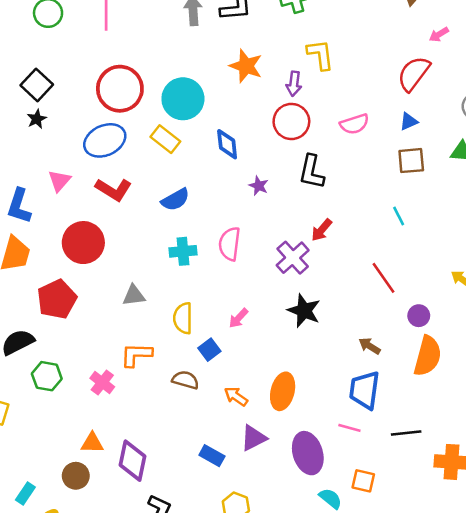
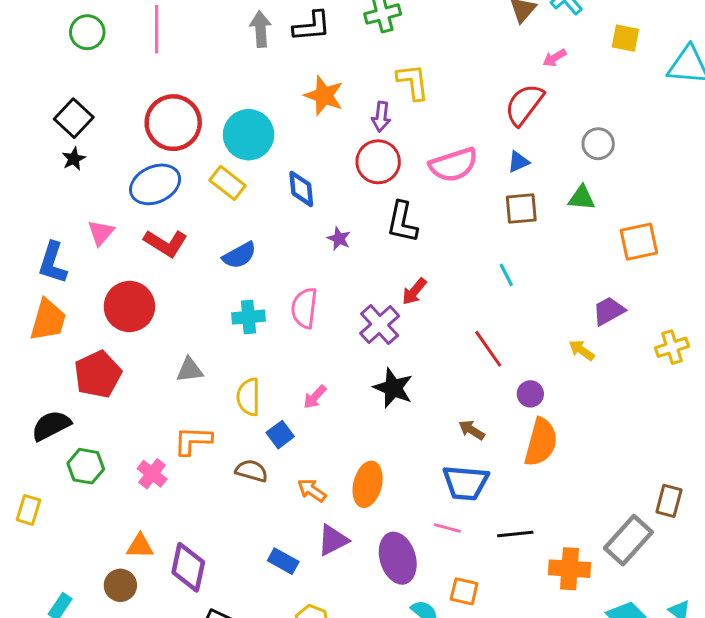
pink semicircle: (354, 124) -> (453, 165), size x1.4
blue trapezoid: (365, 390) -> (466, 483), turned -93

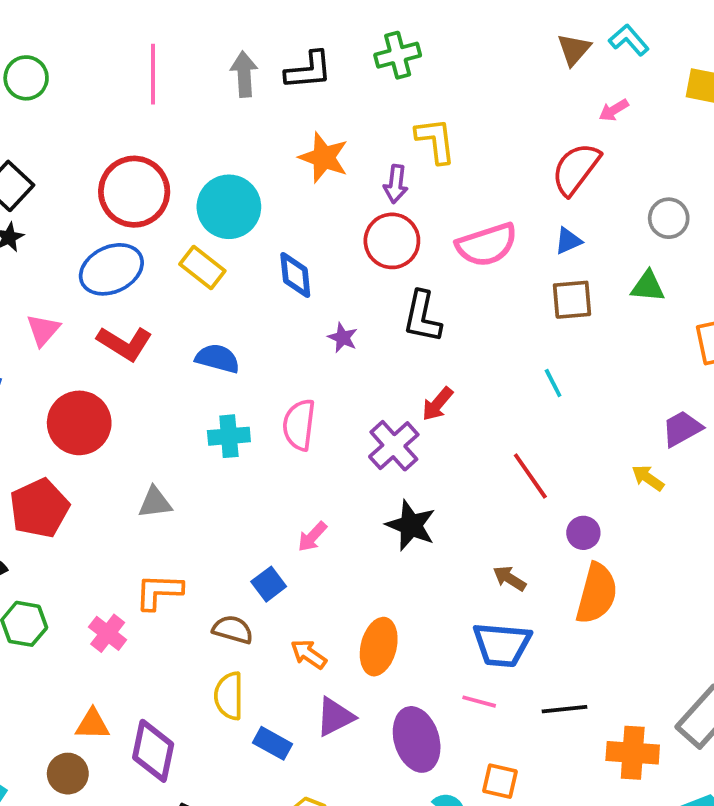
pink line: (157, 29) -> (153, 74), moved
blue semicircle: (239, 255) -> (218, 358), turned -136
yellow semicircle: (249, 397) -> (229, 696), moved

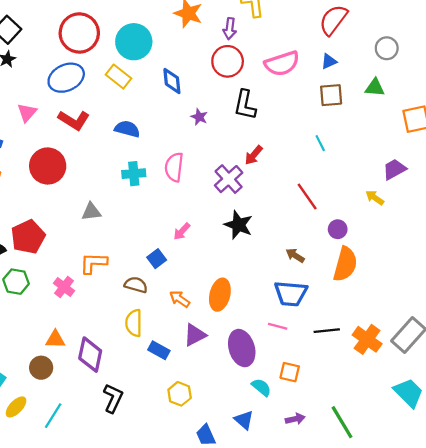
red pentagon: (39, 508) -> (28, 237), moved
orange cross: (633, 753) -> (367, 339), moved, turned 32

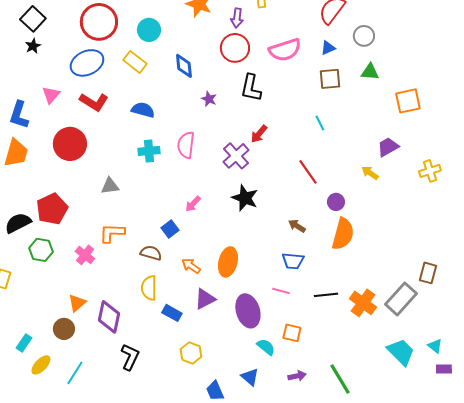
cyan circle: (134, 42) -> (149, 30), size x0.7
gray circle: (387, 48) -> (364, 36), moved
blue trapezoid: (291, 294) -> (293, 261), size x0.7
orange triangle: (55, 339) -> (77, 303), turned -42

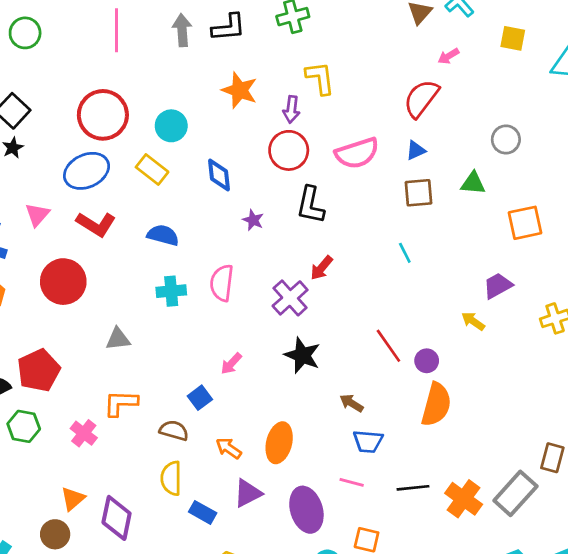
gray circle: (364, 36) -> (506, 139), moved
red line: (308, 172) -> (388, 346), moved
brown arrow: (297, 226) -> (352, 403), moved

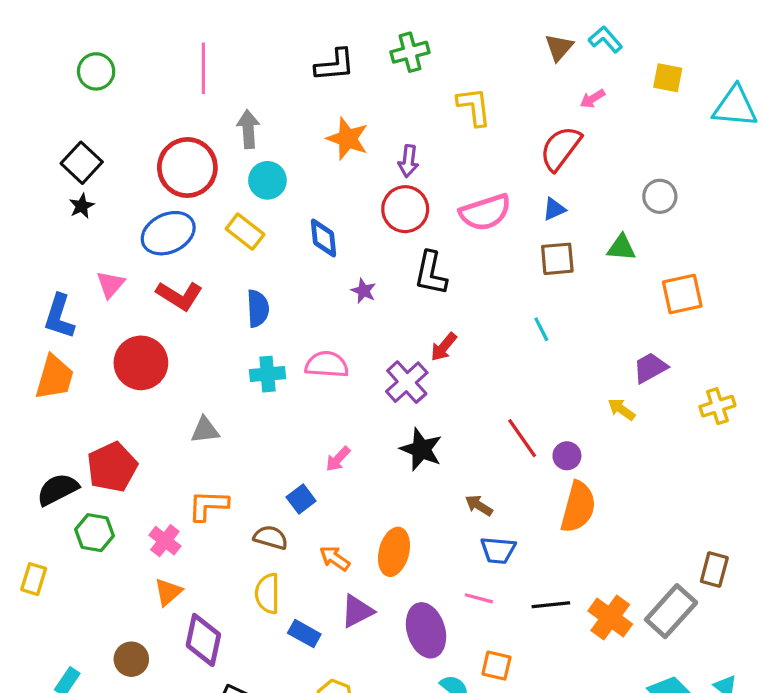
gray arrow: (182, 30) -> (248, 129), moved
yellow L-shape: (320, 78) -> (474, 107), moved
blue semicircle: (163, 235) -> (258, 308), turned 72
pink semicircle: (222, 283) -> (327, 364), turned 87
orange triangle: (73, 499) -> (168, 592), moved

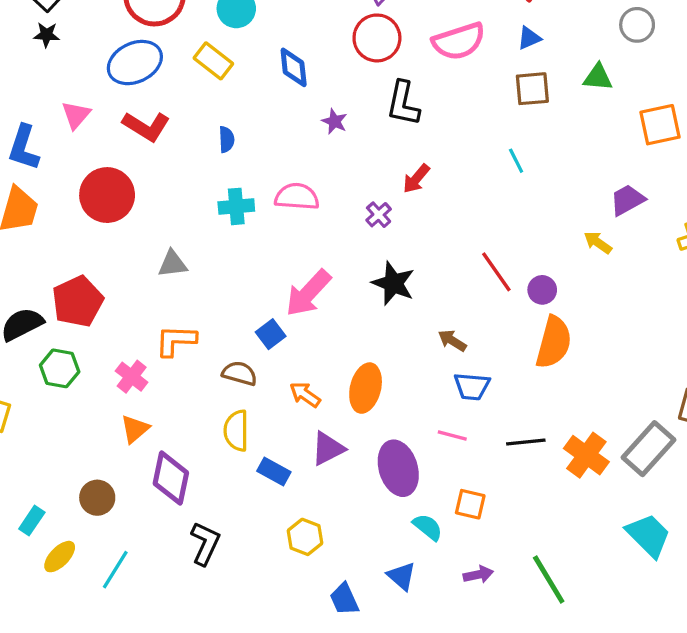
black star: (82, 206) -> (47, 35), turned 30
blue semicircle: (258, 308) -> (226, 139), size x0.7
purple cross: (407, 382) -> (379, 215), size x0.6
pink arrow: (338, 459) -> (308, 293), size x1.8

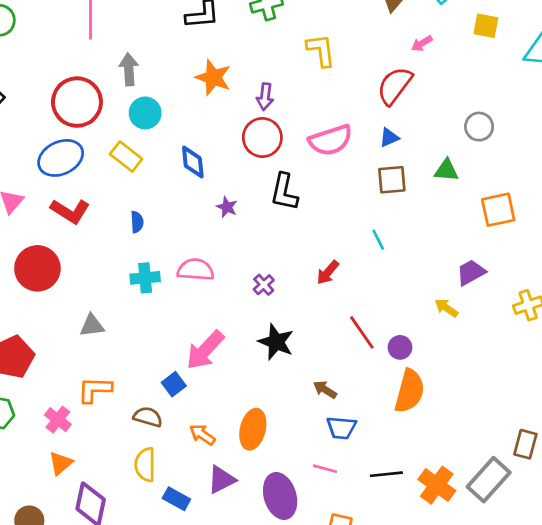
red arrow: (416, 179) -> (328, 272), moved

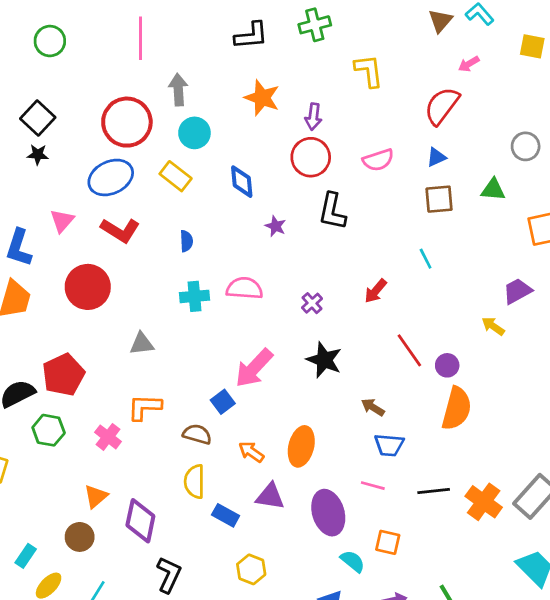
pink semicircle: (330, 140) -> (378, 160), size x0.7
orange triangle: (61, 463) -> (96, 496), moved
purple triangle: (221, 480) -> (270, 496), turned 36

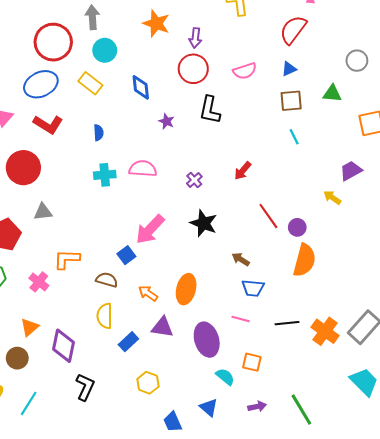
cyan line: (426, 259) -> (294, 137), moved
gray triangle: (142, 344) -> (43, 212), moved
blue rectangle: (226, 515) -> (128, 342), turned -72

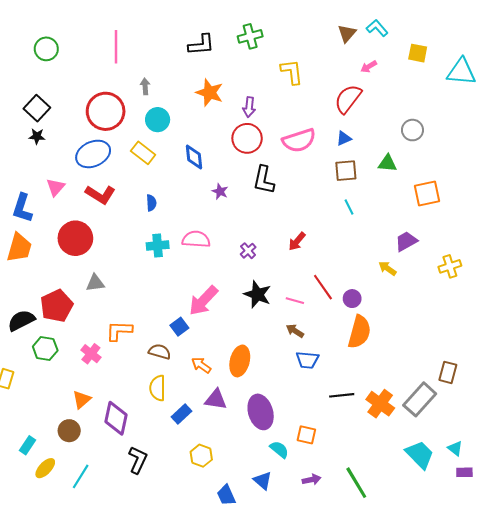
gray arrow: (92, 17) -> (145, 86), size x0.7
pink semicircle: (245, 71) -> (299, 140), size x1.4
pink line: (241, 319) -> (295, 301), moved

